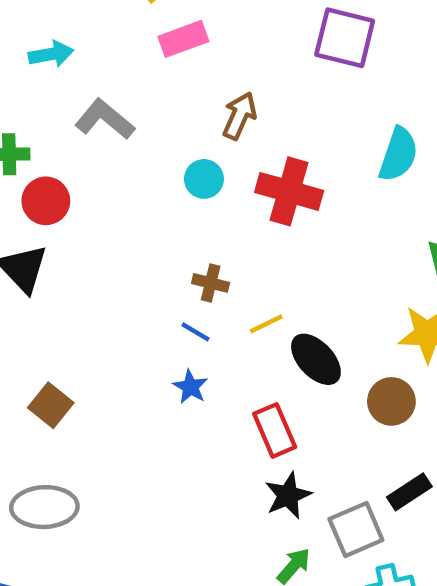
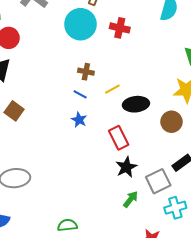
cyan circle: (204, 179) -> (80, 24), size x1.8
red cross: (289, 191) -> (120, 28), size x0.7
black ellipse: (316, 359) -> (136, 104), turned -50
brown square: (51, 405) -> (14, 111), moved

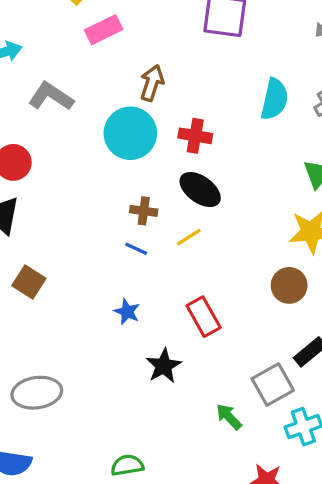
black ellipse: (136, 104) -> (200, 190), moved, turned 45
blue star: (79, 120) -> (127, 312), moved
black star: (126, 167) -> (164, 366), moved
green arrow: (131, 199) -> (229, 417), turned -78

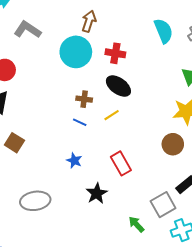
cyan semicircle: (274, 99) -> (163, 31), turned -35
gray ellipse: (37, 393) -> (35, 201), moved

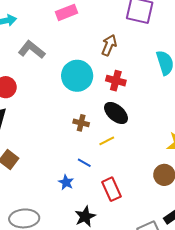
brown arrow: (89, 21) -> (109, 45), moved
blue line: (80, 122) -> (84, 163), moved

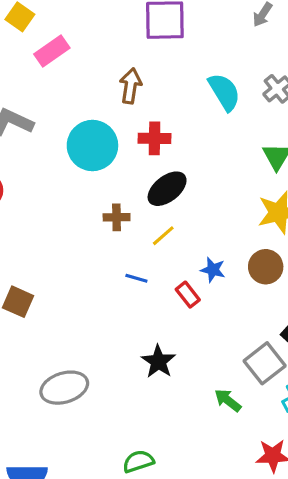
black ellipse: (116, 113) -> (167, 189), turned -65
blue star: (66, 182) -> (213, 270), moved
red rectangle: (112, 189) -> (188, 295), moved, size x0.7

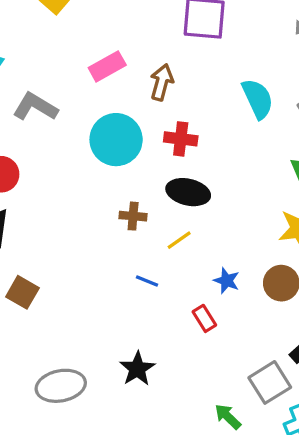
pink rectangle: (52, 51) -> (107, 66), moved
black ellipse: (167, 189) -> (188, 192), turned 45
red rectangle: (188, 295) -> (204, 318), moved
black star: (158, 362) -> (137, 369), moved

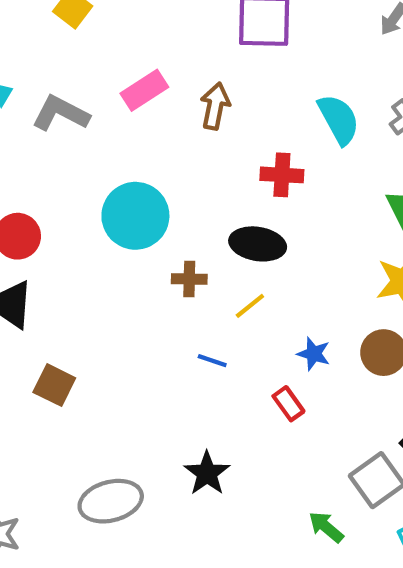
gray L-shape: (35, 107) -> (61, 113), moved
red cross: (181, 139) -> (282, 175), moved
cyan circle: (116, 140) -> (135, 216), moved

